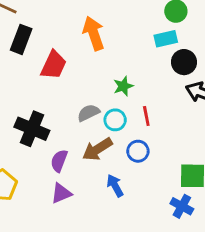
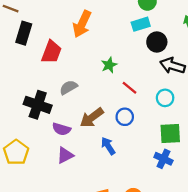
orange arrow: (94, 33) -> (82, 24), turned -132
gray semicircle: (88, 113) -> (68, 87), moved
red line: (146, 116) -> (130, 88), turned -35
cyan circle: (115, 120) -> (165, 98), moved
purple semicircle: (59, 161) -> (61, 129), turned -90

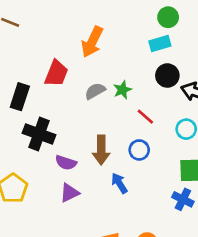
black rectangle: (24, 33) -> (20, 97), moved
black circle: (157, 42) -> (167, 76), moved
gray semicircle: (68, 87) -> (95, 91), moved
brown arrow: (92, 118) -> (101, 150), turned -55

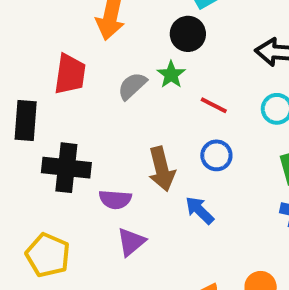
black circle: (167, 76) -> (188, 34), moved

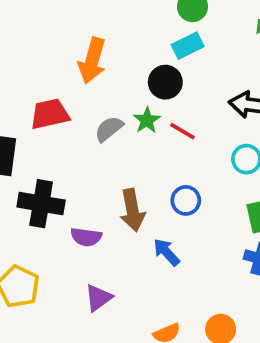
red trapezoid: (70, 74) -> (50, 114), turned -114
red line: (214, 105) -> (182, 131), moved
purple triangle: (131, 242) -> (98, 298), moved

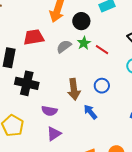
black circle: (165, 82) -> (81, 21), moved
purple semicircle: (86, 237) -> (49, 111), moved

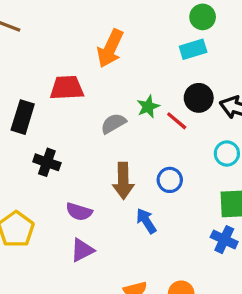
black circle: (81, 21) -> (199, 98), moved
gray semicircle: (64, 46) -> (113, 123), moved
black cross: (27, 83) -> (47, 162), size x0.7

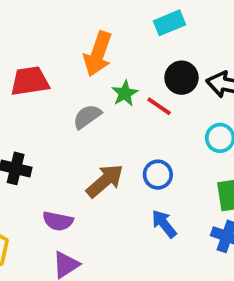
orange arrow: (110, 48) -> (98, 54), moved
brown arrow: (123, 181) -> (105, 181), turned -124
blue arrow: (146, 221) -> (164, 224), moved

